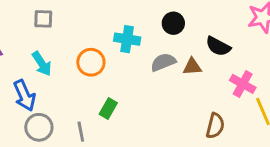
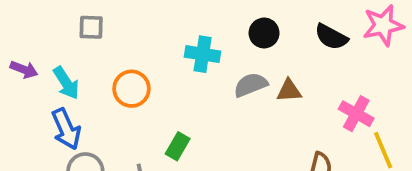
black semicircle: (218, 46) -> (331, 37), moved
orange circle: (91, 62) -> (131, 89), moved
cyan arrow: (42, 64) -> (66, 83), moved

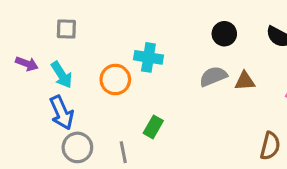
gray square: (91, 27) -> (66, 29), moved
cyan cross: (203, 54) -> (148, 57), moved

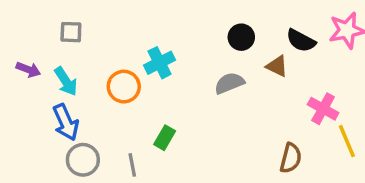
cyan cross: (148, 57) -> (160, 63), turned -36
brown triangle: (245, 81) -> (277, 66), moved, turned 30

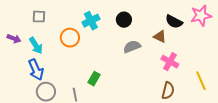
black circle: (241, 37) -> (124, 20), moved
cyan cross: (160, 63) -> (91, 21), moved
orange circle: (124, 87) -> (70, 38), moved
pink cross: (323, 109) -> (170, 62), moved

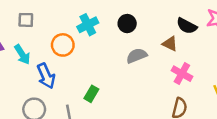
blue arrow: (36, 70) -> (46, 76), moved

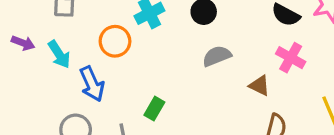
brown triangle: (170, 44) -> (259, 86), moved
pink cross: (182, 74) -> (291, 58), moved

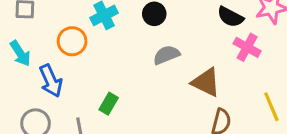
pink cross: (291, 58) -> (247, 47), moved
brown triangle: (259, 86) -> (206, 82), size x1.5

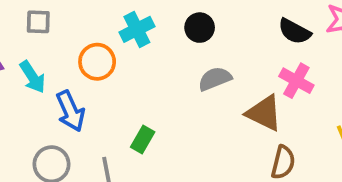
pink cross: (247, 47) -> (296, 81), moved

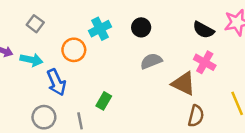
gray square: (38, 22) -> (35, 24), turned 35
cyan arrow: (33, 77) -> (31, 60), turned -45

